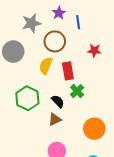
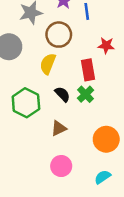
red rectangle: (68, 71) -> (88, 70), moved
black semicircle: (58, 101) -> (62, 94), moved

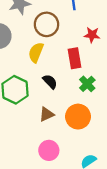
green cross: (86, 94) -> (87, 84), moved
orange circle: (106, 139) -> (78, 117), moved

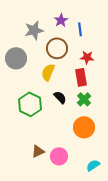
red star: (92, 35) -> (87, 57), moved
green cross: (87, 84) -> (84, 99), moved
brown triangle: (46, 114) -> (38, 151), moved

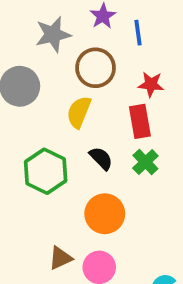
orange circle: (84, 127) -> (105, 214), moved

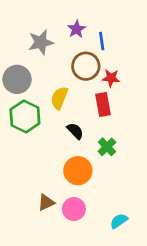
brown circle: (96, 68) -> (86, 66), moved
green cross: (145, 162) -> (107, 147), moved
green hexagon: (46, 171) -> (25, 116), moved

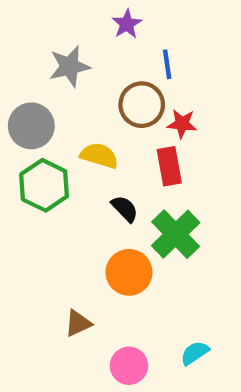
purple star: (77, 29) -> (127, 24), moved
yellow semicircle: (59, 98) -> (99, 156), turned 85
green cross: (107, 147) -> (176, 234), size x1.6
pink circle: (74, 209) -> (129, 366), moved

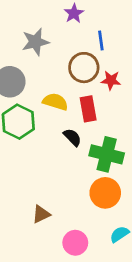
red rectangle: (169, 166) -> (88, 109), moved
green cross: (176, 234) -> (107, 154), turned -32
orange circle: (129, 272) -> (105, 193), moved

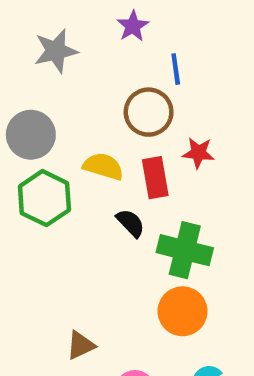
gray star: (35, 42) -> (56, 51), moved
red star: (111, 80) -> (198, 153), moved

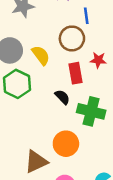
yellow semicircle: (103, 166) -> (41, 55), moved, turned 36
orange circle: (183, 311) -> (66, 144), moved
brown triangle: (81, 345) -> (36, 162), size x1.5

